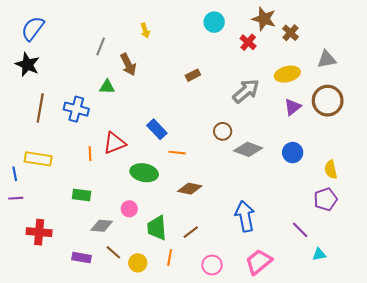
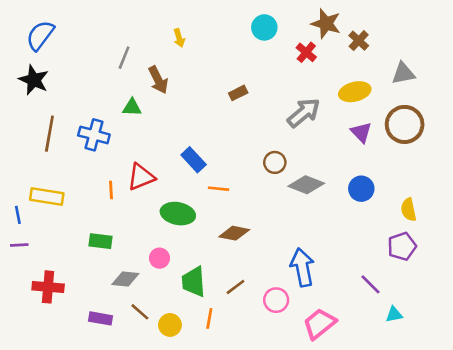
purple triangle: (293, 107) -> (361, 132), turned -36
pink circle: (212, 265) -> (276, 300), moved

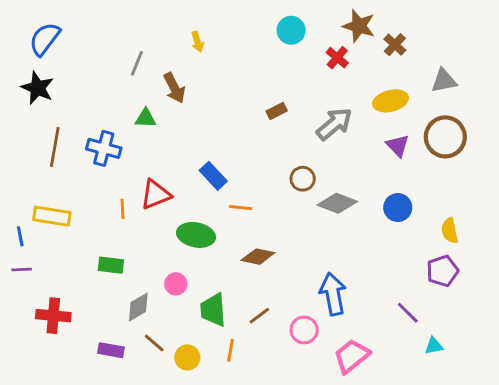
brown rectangle: (238, 93) -> (277, 111), moved
gray diamond: (125, 279) -> (138, 307), turned -36

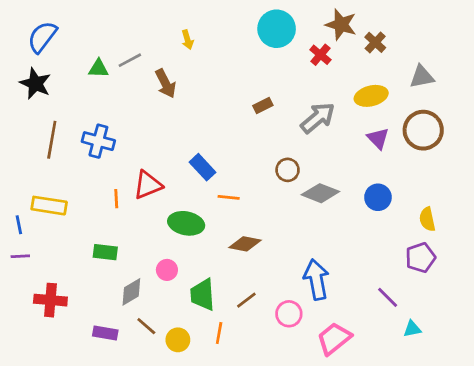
cyan circle: (291, 30) -> (277, 29), size x1.4
gray line: (137, 63) -> (130, 60), turned 40
green triangle: (146, 118) -> (98, 68), moved

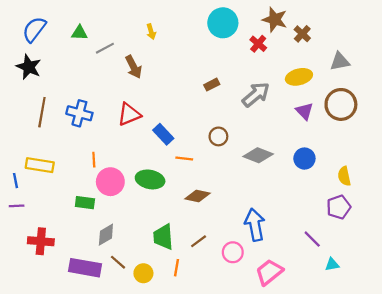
green triangle: (98, 68) -> (79, 33), moved
brown circle: (288, 170) -> (218, 136), moved
red triangle: (148, 185) -> (129, 114), moved
pink circle: (167, 270) -> (110, 182), moved, size x1.6
purple rectangle: (105, 333) -> (85, 268), size x1.6

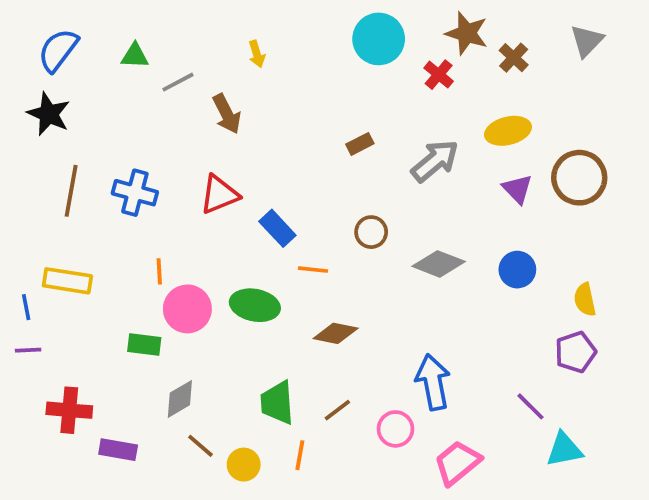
gray triangle: (340, 61) -> (587, 41), moved, turned -35
cyan triangle: (332, 264) -> (564, 450), size x1.5
purple rectangle: (85, 268) -> (118, 450), moved, size x0.7

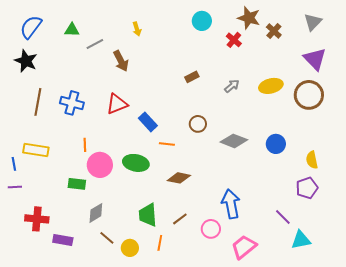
cyan circle: (379, 39) -> (202, 21), size x0.7
yellow ellipse: (508, 131) -> (271, 86), moved
gray arrow: (435, 161) -> (232, 86), size x0.6
purple triangle: (517, 189) -> (315, 59), moved, size x1.4

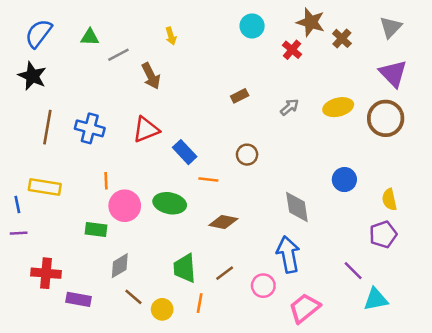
gray diamond: (234, 141) -> (297, 207), moved, turned 60

